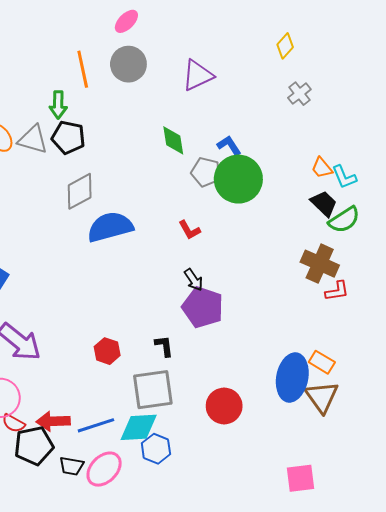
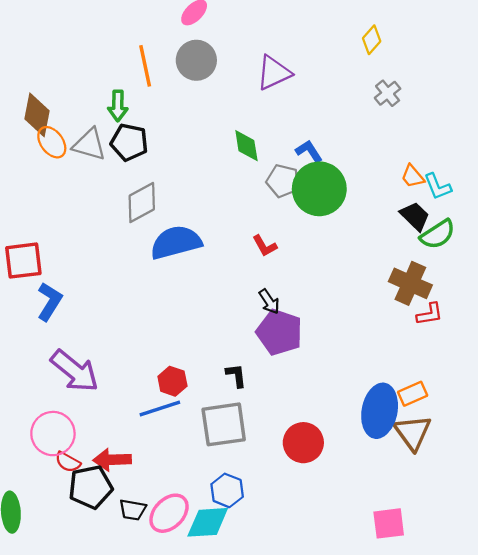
orange rectangle: (322, 362) -> (413, 394), turned -55
blue line: (96, 425) -> (160, 409), moved
cyan diamond: (139, 427) -> (208, 522), moved

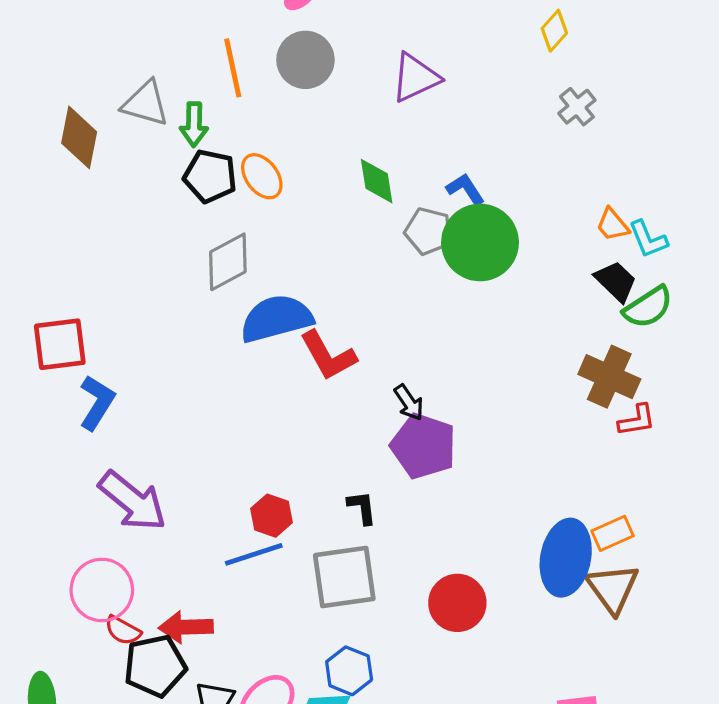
orange ellipse: (52, 142) -> (262, 176), moved
gray triangle: (89, 144) -> (145, 103), moved
red L-shape: (265, 246) -> (328, 356), moved, size x1.6

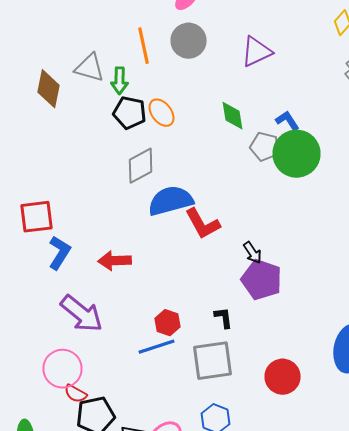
red arrow: (186, 627) -> (114, 261), moved

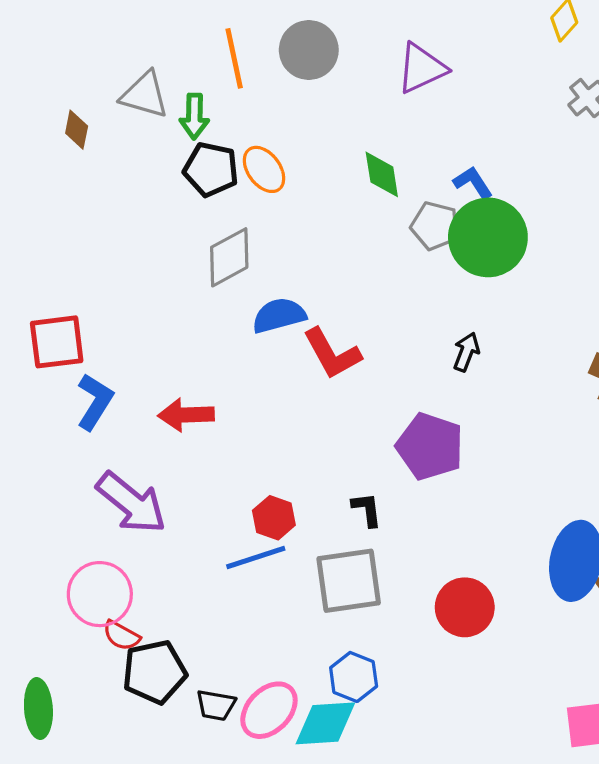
brown diamond: (48, 89) -> (77, 130), size x0.6
blue semicircle: (170, 201) -> (279, 315), size x0.7
black arrow: (252, 253) -> (466, 352), moved, turned -125

